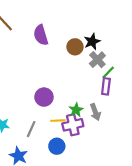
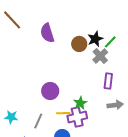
green line: (108, 72) -> (110, 42), moved
gray arrow: (95, 112) -> (115, 105), moved, turned -77

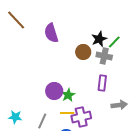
brown circle: (79, 44) -> (83, 52), moved
gray cross: (100, 56) -> (104, 56), turned -35
purple rectangle: (108, 81) -> (102, 83), moved
green star: (80, 103) -> (68, 95), moved

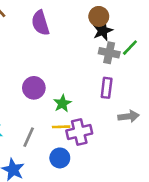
green line: (114, 42) -> (130, 48), moved
brown circle: (83, 52) -> (99, 16), moved
purple circle: (54, 91) -> (34, 88), moved

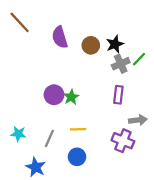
brown circle: (99, 16) -> (91, 45), moved
gray cross: (109, 53) -> (121, 64), turned -36
green star: (62, 103) -> (71, 97), moved
purple cross: (79, 132) -> (123, 141), moved, turned 35

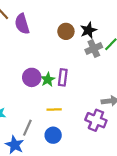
purple semicircle: (60, 37) -> (22, 24), moved
purple rectangle: (118, 95) -> (63, 77), moved
gray line: (49, 138) -> (27, 128), moved

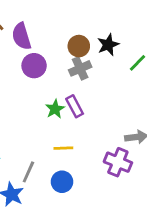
gray cross: (94, 48) -> (80, 68), moved
purple circle: (32, 77) -> (34, 66), moved
purple rectangle: (63, 77) -> (75, 106), turned -35

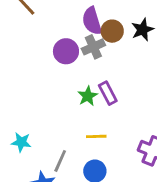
purple semicircle: (21, 36) -> (92, 21), moved
gray cross: (80, 68) -> (93, 47), moved

